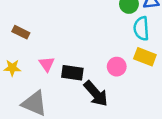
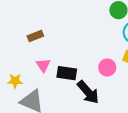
brown rectangle: (21, 32) -> (35, 36), moved, turned -48
yellow star: (12, 68) -> (15, 81), moved

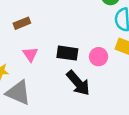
black rectangle: (67, 73) -> (67, 53), moved

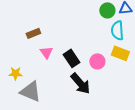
black rectangle: (67, 53) -> (71, 58), turned 48
pink triangle: (30, 54) -> (46, 52), moved

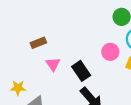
pink circle: (97, 61) -> (110, 52), moved

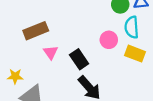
brown rectangle: (38, 43) -> (36, 31), size x1.5

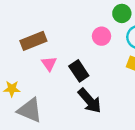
pink circle: (109, 40) -> (102, 36), moved

